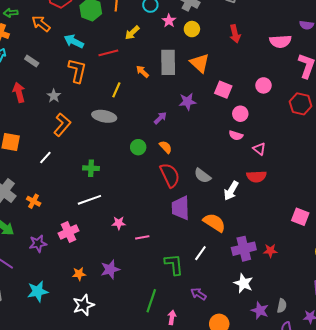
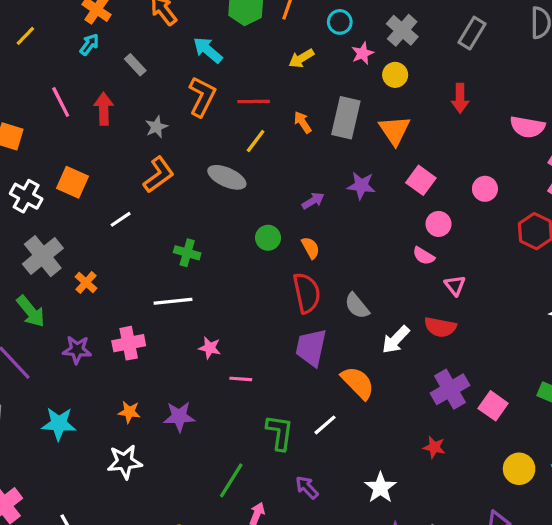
red line: (108, 53) -> (254, 101), moved
purple cross: (244, 249) -> (450, 389), moved, turned -30

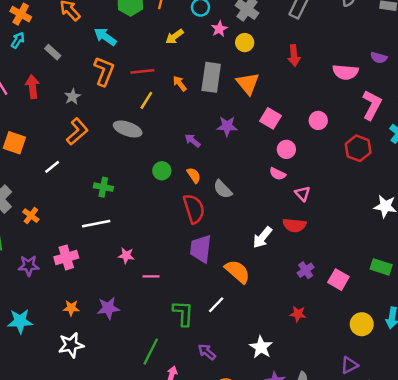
purple arrow: (313, 201) -> (193, 141), turned -105
gray semicircle: (357, 306) -> (223, 189), moved
purple cross: (450, 389) -> (306, 270), size x0.6

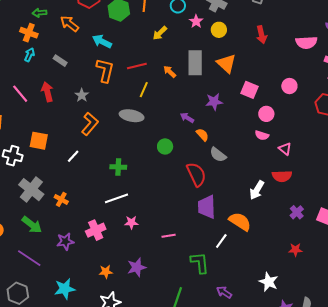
orange semicircle: (194, 175) -> (202, 135), moved
pink star: (126, 256) -> (131, 222), moved
white line: (216, 305) -> (221, 241), moved

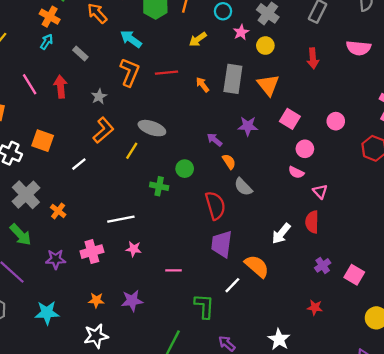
pink semicircle: (306, 42) -> (359, 48), moved
yellow line: (144, 90) -> (132, 151), moved
green cross: (118, 167) -> (159, 186), moved
red semicircle: (282, 176) -> (312, 222), turned 84

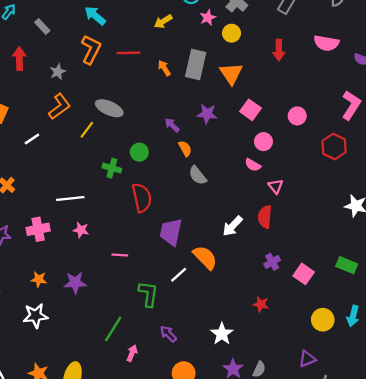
red semicircle: (215, 205) -> (142, 198), moved

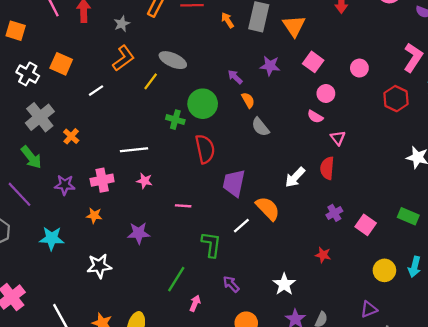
green circle: (139, 152) -> (203, 104), size x1.6
orange star: (39, 279) -> (94, 215), moved

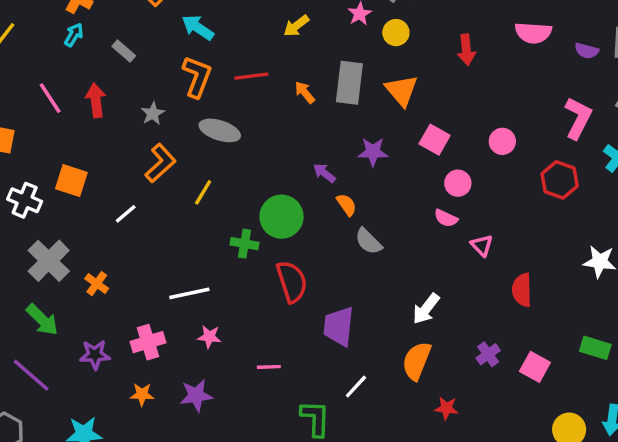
gray ellipse: (173, 60) -> (220, 130), moved
red semicircle: (327, 168) -> (522, 290), moved
orange semicircle: (268, 208) -> (417, 361), moved, turned -108
purple star: (139, 233) -> (196, 395), moved
red star: (323, 255) -> (446, 408), moved

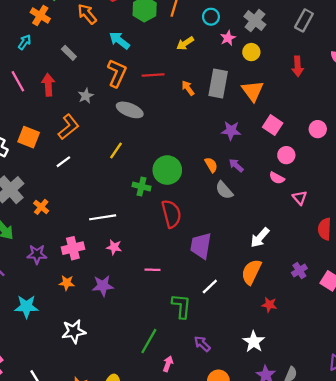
cyan arrow: (74, 35) -> (25, 42), moved
orange L-shape: (160, 163) -> (69, 127), moved
purple arrow: (324, 173) -> (236, 165), moved

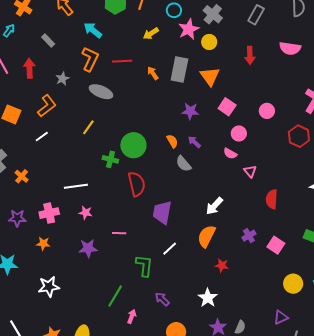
pink star: (228, 38) -> (189, 29), size x1.5
purple star: (103, 286) -> (88, 248), moved

